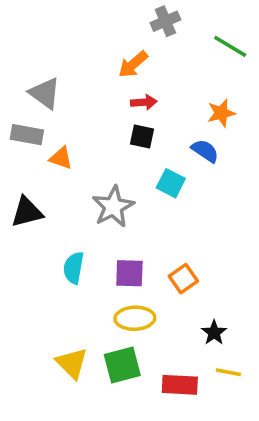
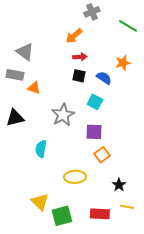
blue semicircle: (205, 151) -> (104, 78), moved
purple square: (129, 273) -> (94, 132), moved
green square: (122, 365) -> (62, 216), moved

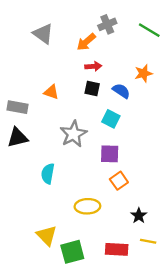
gray cross: (92, 12) -> (107, 24), moved
gray triangle: (25, 52) -> (43, 34), moved
gray rectangle: (15, 75) -> (17, 107), moved
orange triangle: (34, 88) -> (51, 92), moved

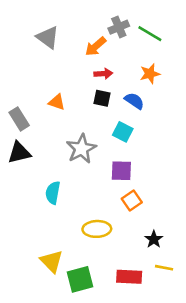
green line: (149, 30) -> (150, 34), moved
orange star: (143, 73) -> (150, 74), moved
gray rectangle: (17, 107) -> (19, 119), turned 48

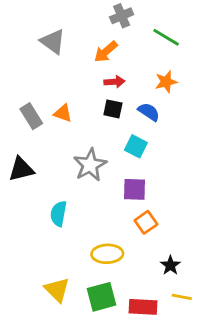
gray cross: (119, 27) -> (122, 16), moved
gray rectangle: (19, 119) -> (31, 116), moved
green square: (80, 279) -> (102, 297), moved

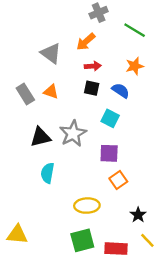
gray triangle: (53, 42) -> (51, 53), moved
black triangle: (21, 169) -> (40, 137), moved
yellow triangle: (57, 290) -> (17, 235), moved, turned -40
yellow line: (182, 297) -> (147, 240), turned 35

